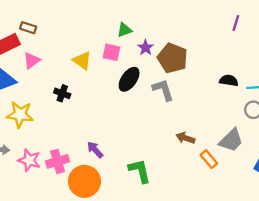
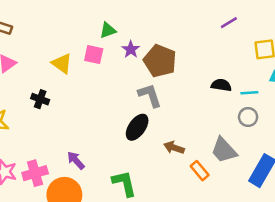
purple line: (236, 23) -> (229, 23), turned 42
black ellipse: (129, 79) -> (137, 127), moved
gray trapezoid: (231, 140) -> (224, 150), turned 92

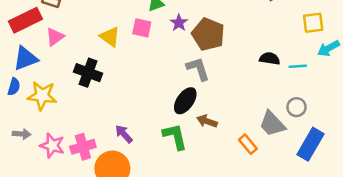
black cross: (40, 99) -> (88, 73), size x1.5
gray circle: (248, 117) -> (296, 107), moved
brown arrow: (174, 148) -> (207, 121), moved
green L-shape: (124, 183) -> (175, 137), moved

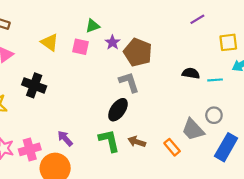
yellow triangle: (110, 37) -> (50, 42), moved
brown arrow: (207, 121) -> (137, 142), moved

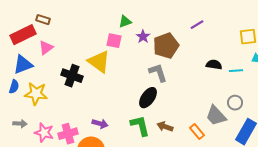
purple line: (197, 19) -> (197, 25), moved
yellow triangle: (50, 42) -> (99, 62), moved, size x1.4
brown pentagon: (138, 52) -> (166, 46), turned 30
purple arrow: (65, 138) -> (100, 124), turned 147

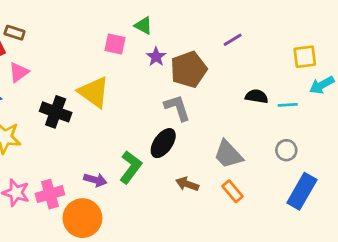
green triangle: (125, 22) -> (143, 26), moved, turned 48
pink square: (114, 41) -> (115, 44), moved
gray trapezoid: (216, 116) -> (228, 154), moved
green L-shape: (140, 126) -> (131, 167), moved, turned 50

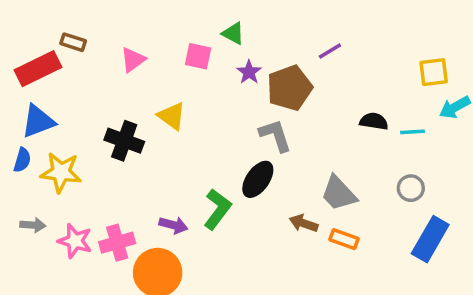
purple line: (233, 40) -> (330, 51), moved
pink triangle: (19, 72) -> (133, 60), moved
yellow triangle: (94, 92) -> (172, 116), size x0.7
brown arrow: (187, 184) -> (304, 223), moved
orange rectangle: (233, 191) -> (344, 239), turned -30

